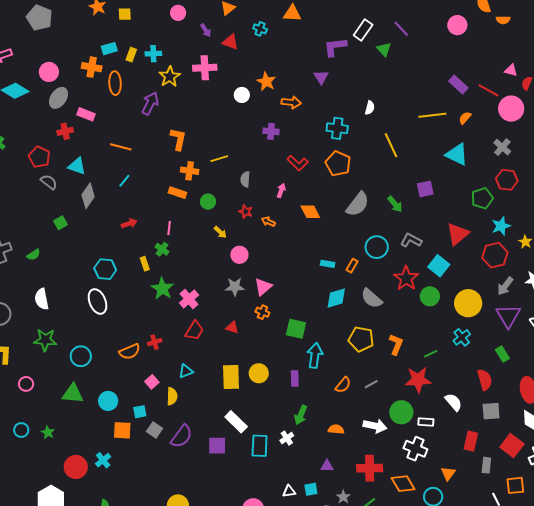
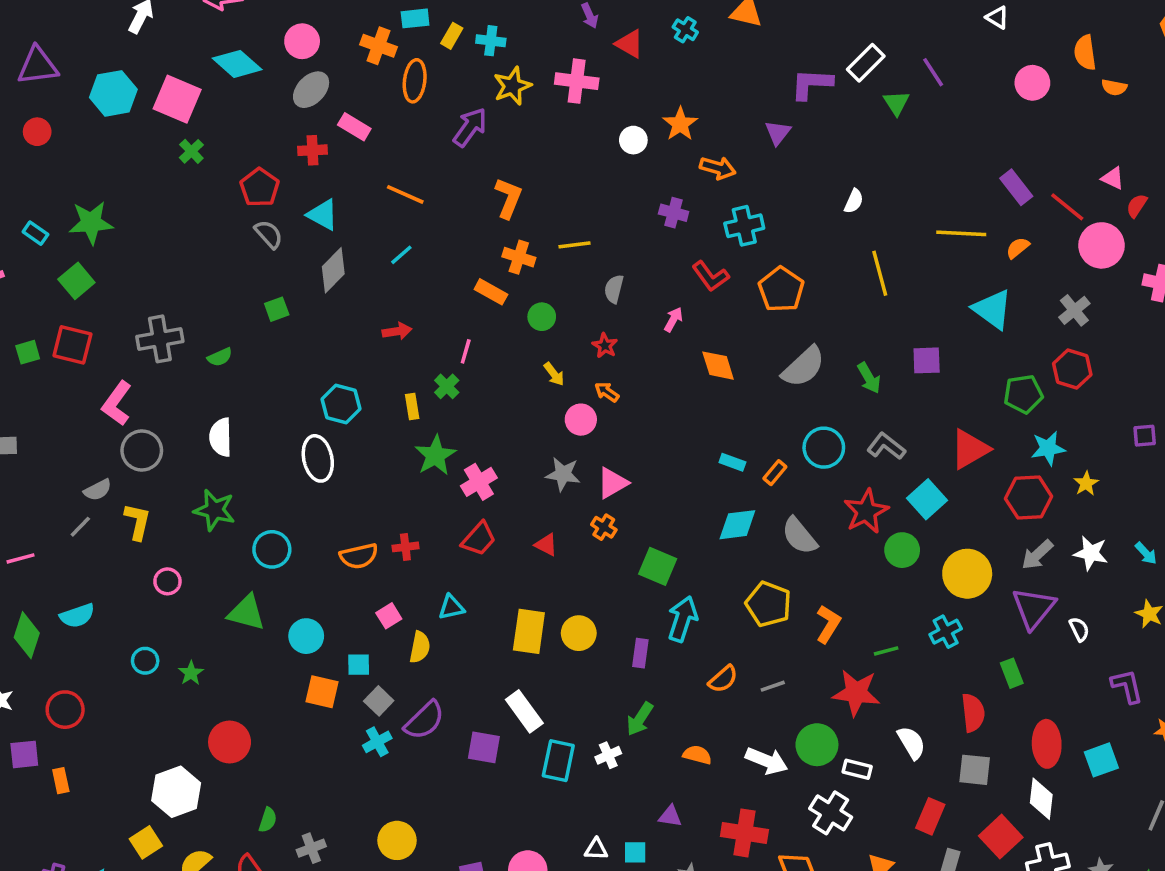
cyan cross: (337, 128) -> (744, 226), moved, turned -30
orange arrow: (268, 222) -> (607, 392), moved
cyan cross: (103, 460) -> (377, 742), moved

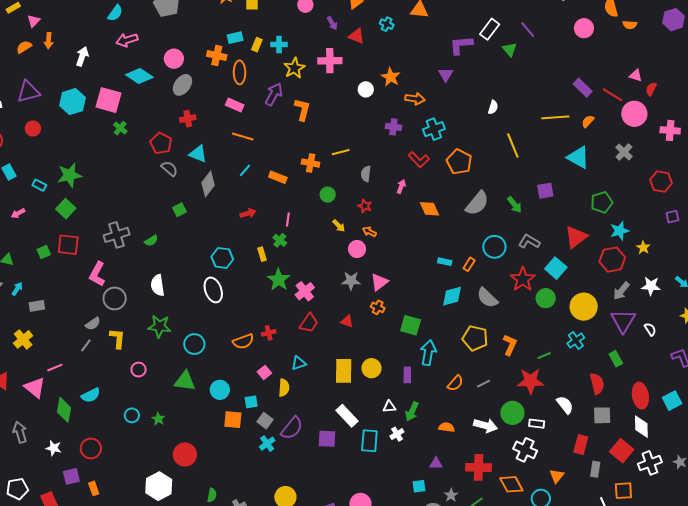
pink rectangle: (354, 127) -> (235, 105), moved
orange L-shape: (508, 198) -> (302, 110), moved
orange rectangle: (491, 292) -> (278, 177), moved
red hexagon: (1072, 369) -> (661, 182), moved
white triangle: (596, 849) -> (389, 407), moved

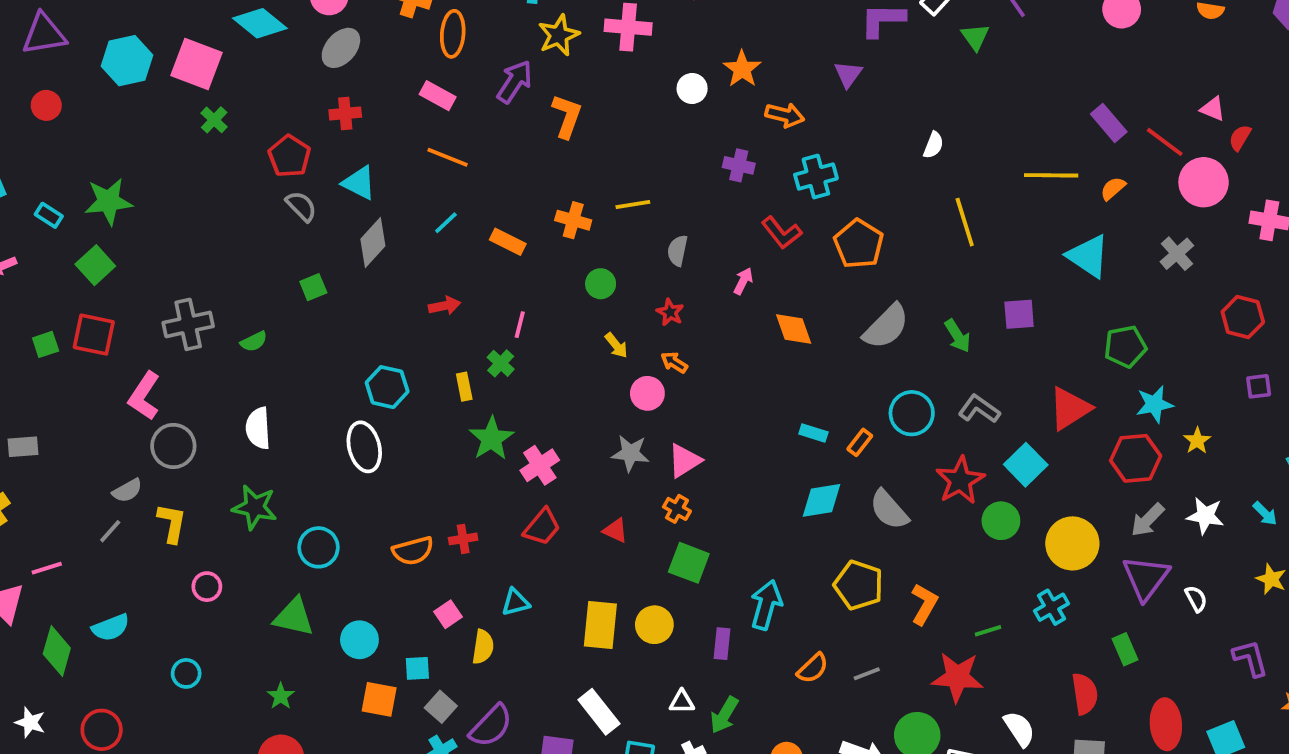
green square: (411, 325) -> (689, 563), moved
green star: (158, 419) -> (281, 696), moved

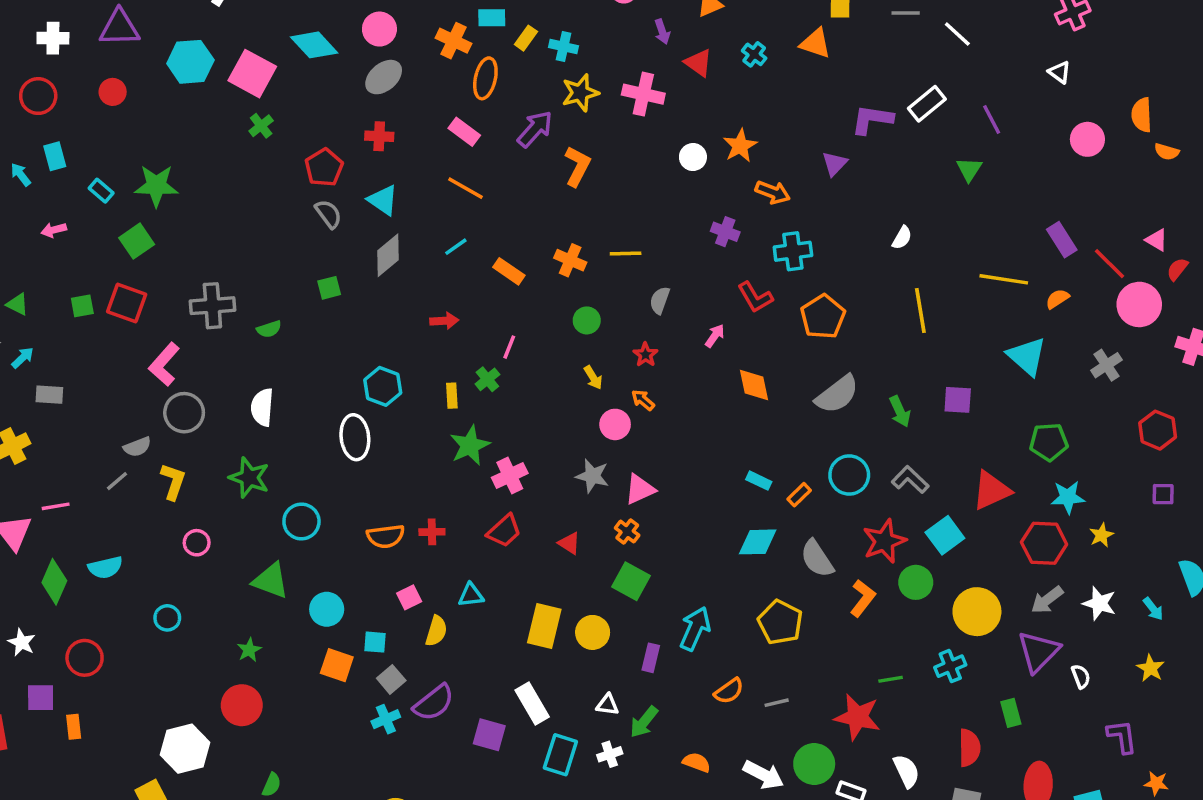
green triangle: (975, 37) -> (969, 169), moved
orange L-shape: (924, 604) -> (863, 598), moved

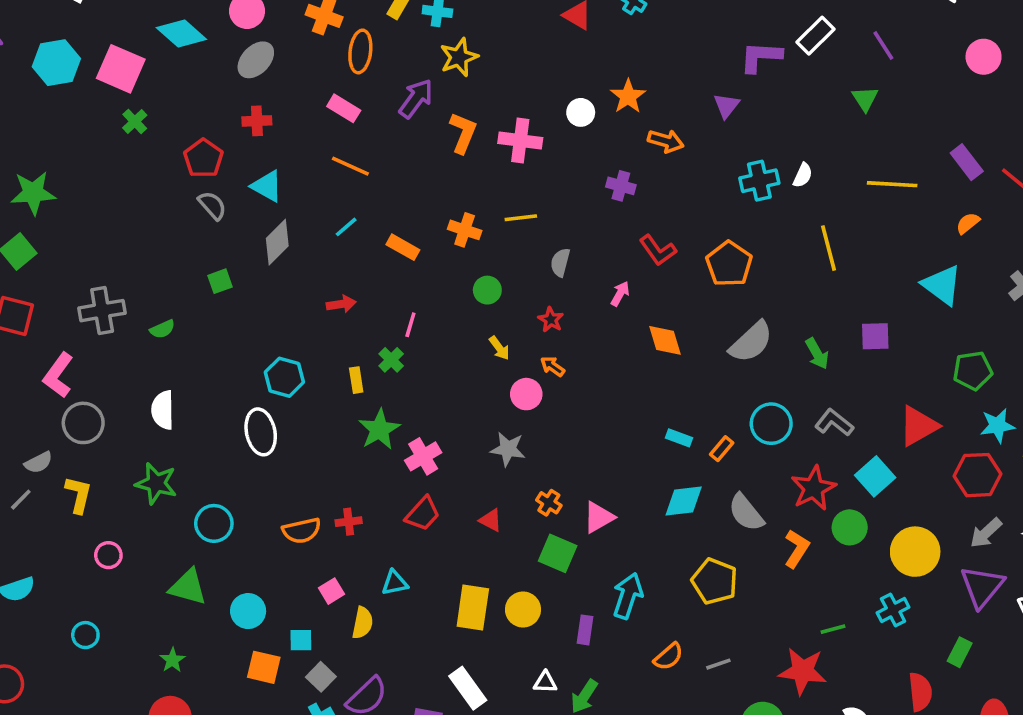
pink cross: (643, 94) -> (520, 141), moved
cyan cross: (793, 251) -> (759, 181), moved
yellow line: (1004, 279) -> (892, 184), moved
pink triangle: (640, 489) -> (599, 517), moved
green rectangle: (1011, 713) -> (960, 652), turned 48

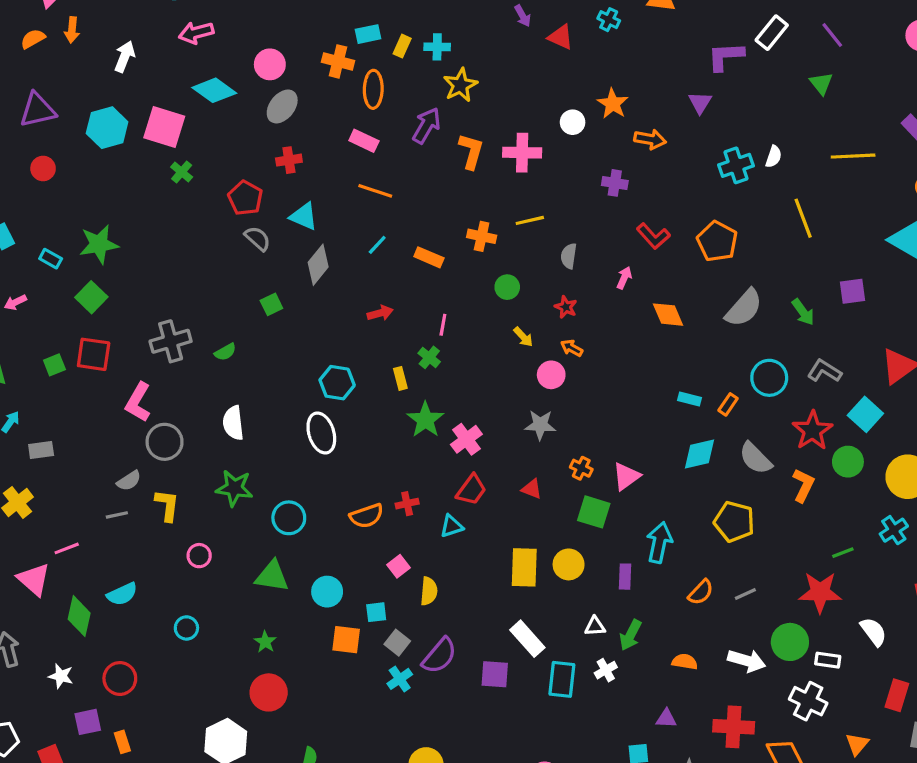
gray line: (21, 500) -> (117, 515), turned 40
cyan triangle: (395, 583) -> (452, 526), moved

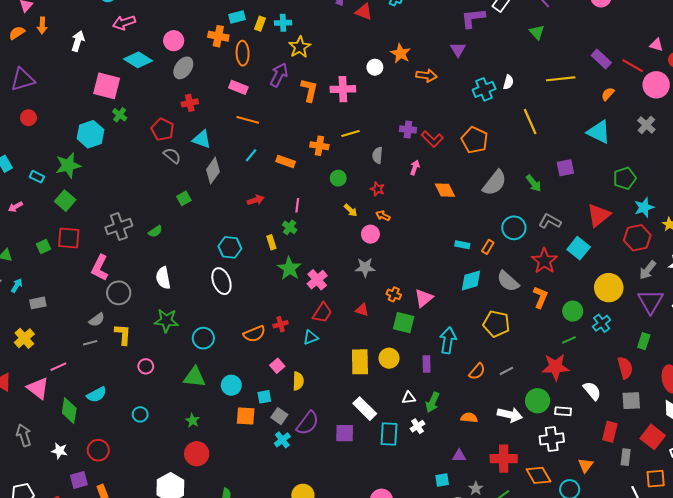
cyan hexagon: (107, 128) -> (91, 134), moved
purple cross: (615, 183) -> (408, 129), moved
green circle: (848, 462) -> (573, 311), moved
white cross: (808, 701) -> (552, 439), turned -30

